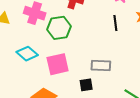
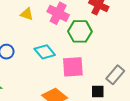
gray rectangle: (101, 65) -> (115, 75), turned -60

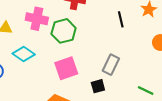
cyan diamond: (45, 52) -> (24, 54), moved

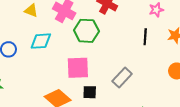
cyan diamond: (24, 54) -> (41, 41), turned -55
black square: (98, 86) -> (90, 92), moved

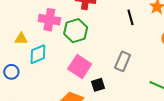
yellow triangle: (31, 11) -> (21, 39), moved
pink square: (78, 68) -> (80, 67), turned -35

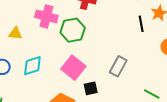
black line: (130, 17) -> (141, 24), moved
cyan diamond: (38, 54) -> (32, 66), moved

